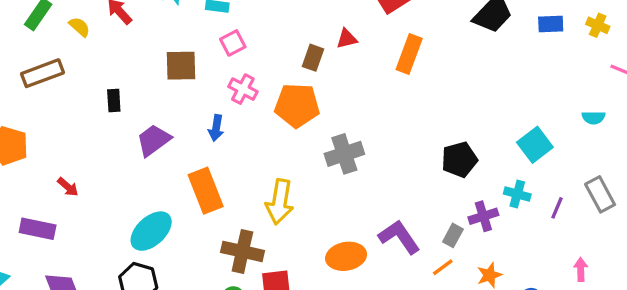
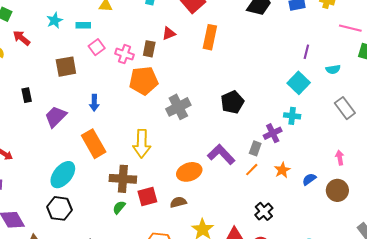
pink cross: (243, 89) -> (124, 54), moved
cyan semicircle: (594, 118) -> (333, 69), moved
black pentagon: (459, 160) -> (232, 102), moved
purple line: (557, 208) -> (306, 52), moved

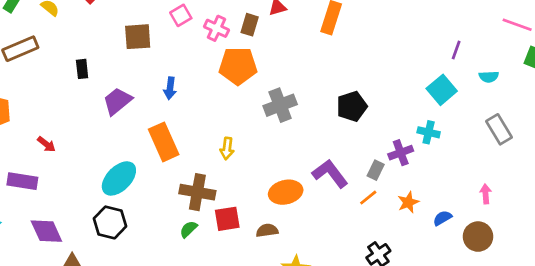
yellow arrow: (142, 144) -> (227, 148), size x0.6

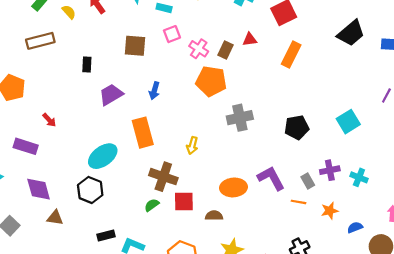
cyan square: (442, 90) -> (348, 122), moved
cyan cross: (429, 132) -> (359, 177), moved
gray rectangle: (376, 170) -> (308, 181), turned -64
orange line: (368, 198) -> (299, 202), turned 40

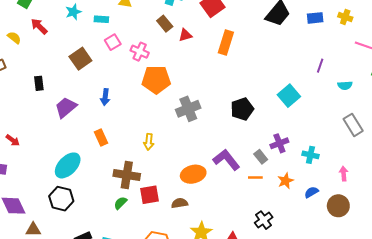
brown square: (135, 46) -> (80, 59), turned -30
brown rectangle: (225, 50) -> (165, 24), moved, turned -56
orange rectangle: (143, 133) -> (101, 138), size x0.6
cyan cross: (359, 177) -> (310, 155), moved

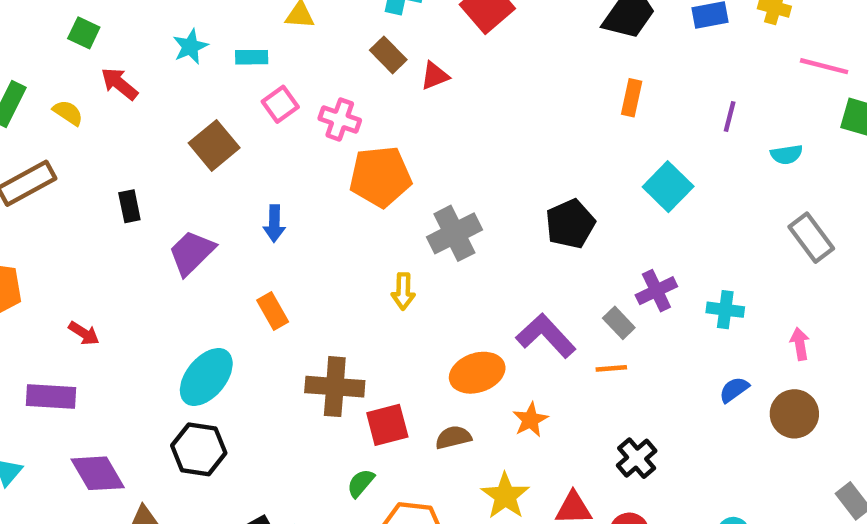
orange rectangle: (226, 43) -> (632, 98), moved, size x0.7
yellow arrow: (149, 142) -> (403, 291), moved
orange star: (285, 181) -> (530, 420), moved
green semicircle: (120, 203) -> (361, 483), moved

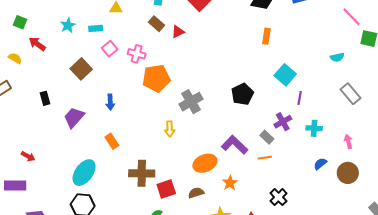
pink line: (824, 66) -> (352, 17), turned 35
purple line: (730, 117) -> (300, 98), moved

